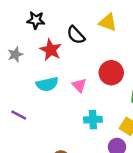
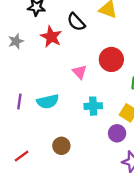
cyan semicircle: (47, 84) -> (48, 101), moved
purple line: (19, 115) -> (19, 101), turned 70

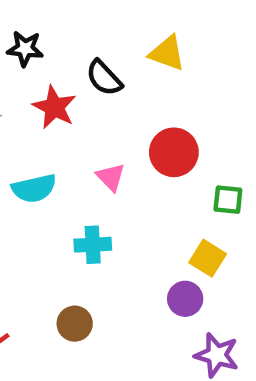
cyan semicircle: (48, 101) -> (34, 188), moved
cyan cross: (93, 106) -> (93, 245), moved

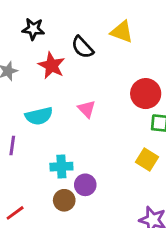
red circle: (174, 152) -> (146, 94), moved
cyan cross: (93, 245) -> (61, 167), moved
purple circle: (185, 299) -> (85, 185), moved

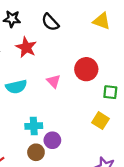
yellow triangle: (122, 32) -> (102, 21), moved
black semicircle: (82, 47) -> (50, 22), moved
red circle: (146, 94) -> (86, 69), moved

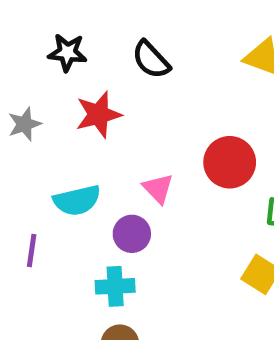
red star: (26, 47) -> (98, 115), turned 30
purple circle: (52, 140) -> (132, 234), moved

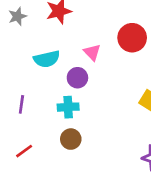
purple line: (32, 251) -> (21, 104), moved

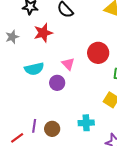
purple line: (21, 104) -> (34, 126), moved
cyan cross: (68, 107) -> (86, 123), moved

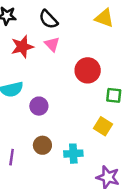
pink triangle: (68, 64) -> (52, 44), moved
brown circle: (52, 129) -> (42, 145), moved

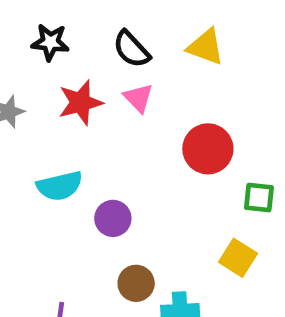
yellow triangle: (104, 18) -> (206, 47), moved
brown circle: (42, 145) -> (136, 283), moved

